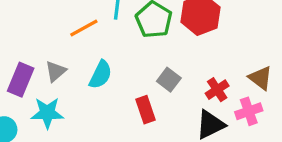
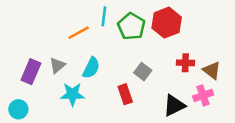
red cross: (217, 90) -> (185, 63), moved, turned 36
cyan star: (47, 113) -> (72, 94), moved

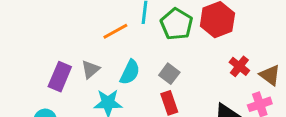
red cross: (185, 63) -> (239, 66), turned 36
gray square: (143, 72) -> (169, 74), moved

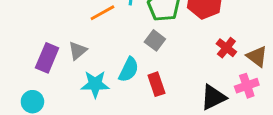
cyan semicircle: (130, 72) -> (129, 70), moved
gray square: (169, 74) -> (155, 40), moved

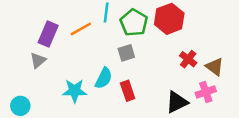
gray square: (155, 40) -> (126, 53), turned 36
gray triangle: (78, 51) -> (38, 60), moved
purple rectangle: (47, 58) -> (48, 34), moved

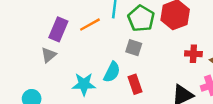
gray square: (126, 53) -> (134, 48), turned 35
red cross: (188, 59) -> (193, 54), turned -35

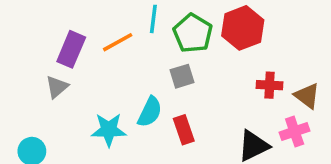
gray square: (134, 48) -> (182, 76), turned -35

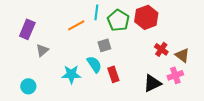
purple rectangle: (71, 49) -> (27, 29), moved
gray square: (182, 76) -> (104, 45), moved
red cross: (270, 85) -> (161, 49), turned 32
cyan semicircle: (150, 112) -> (94, 64), turned -60

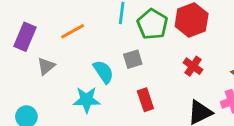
orange line: (76, 25) -> (73, 31), moved
red cross: (161, 49) -> (193, 66), moved
cyan semicircle: (94, 64) -> (103, 72), moved

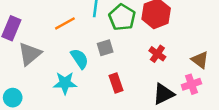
orange line: (73, 31) -> (65, 23), moved
gray triangle: (46, 66) -> (30, 54), size x1.5

